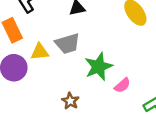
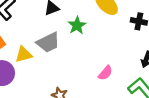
green star: (99, 67) -> (77, 25), moved, size x0.7

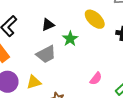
yellow triangle: (24, 54) -> (34, 82), moved

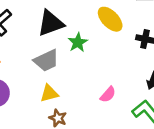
black triangle: (48, 25) -> (51, 23), size x1.6
yellow triangle: (34, 82) -> (49, 93), moved

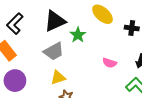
pink semicircle: (108, 94) -> (109, 63), moved, turned 72

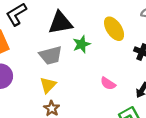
yellow triangle: (58, 78) -> (48, 85), turned -42

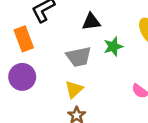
black triangle: (60, 23) -> (91, 22), size x0.7

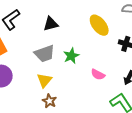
green star: (113, 46) -> (71, 56), moved

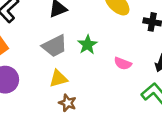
yellow triangle: (44, 80) -> (58, 79), turned 42

